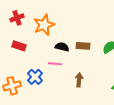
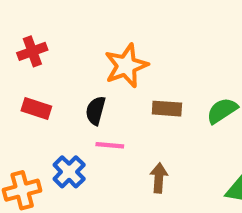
orange star: (44, 25) -> (126, 66), moved
black semicircle: (62, 47) -> (96, 111), moved, turned -88

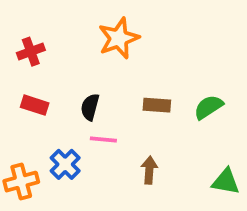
orange star: (126, 66) -> (119, 38), moved

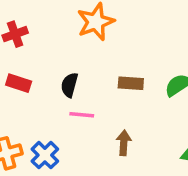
blue cross: (65, 164) -> (45, 155), moved

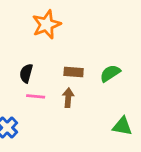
brown arrow: (124, 143) -> (68, 98), moved

